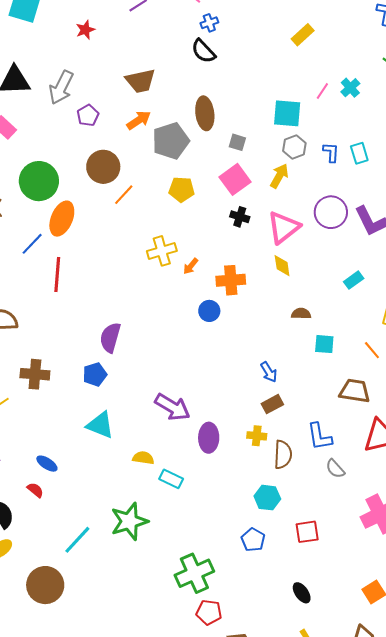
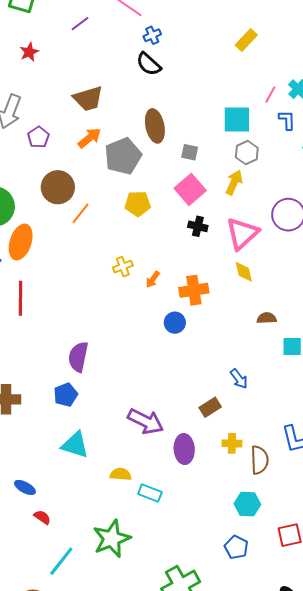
blue L-shape: (331, 152) -> (287, 120), moved
yellow cross: (162, 251) -> (123, 267), size x0.7
brown rectangle: (272, 404) -> (210, 407), moved
red semicircle: (35, 490) -> (42, 517), moved

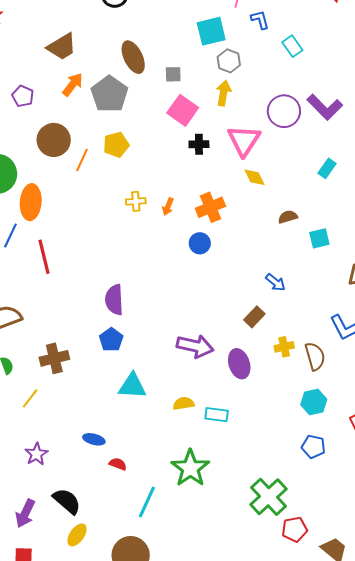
yellow pentagon: (138, 204) -> (116, 145), moved
yellow cross: (123, 267) -> (136, 201), turned 30

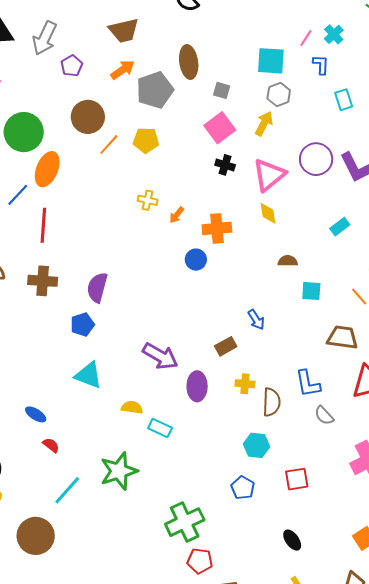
brown cross: (54, 358) -> (43, 281), moved

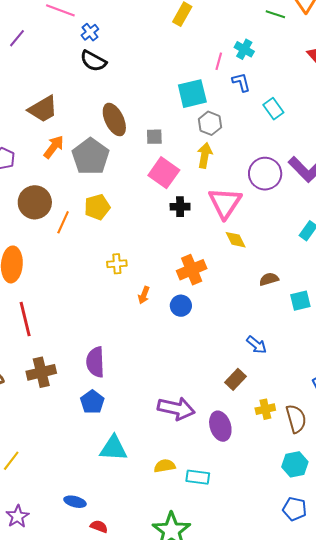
orange arrow: (177, 215) -> (144, 295), moved

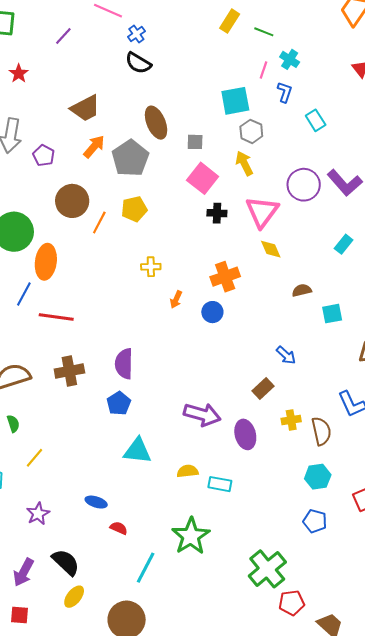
green line: (275, 14) -> (264, 32), moved
blue L-shape: (241, 82) -> (285, 92), turned 30
yellow arrow: (205, 155) -> (244, 163), turned -40
red line: (25, 319) -> (56, 317), turned -72

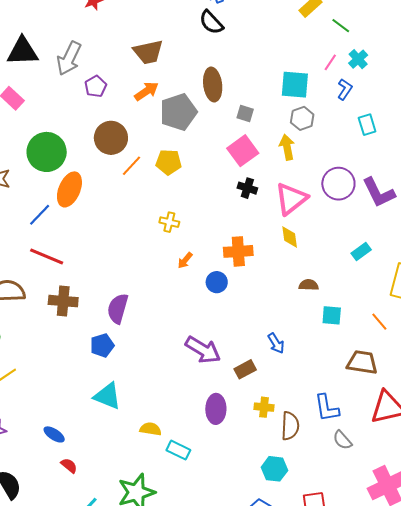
red line: (56, 317) -> (47, 257), moved
purple arrow: (202, 414) -> (203, 350), moved

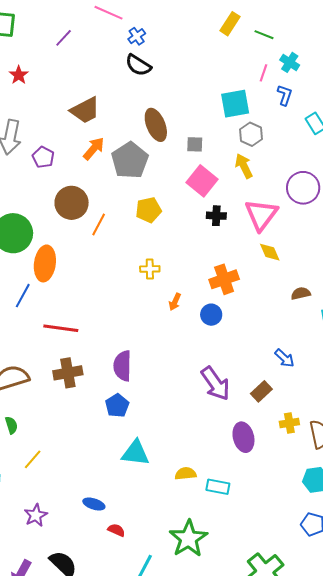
yellow pentagon: (169, 162) -> (148, 210), moved
red line: (47, 257) -> (61, 328), moved
purple arrow: (203, 350) -> (215, 384), turned 39

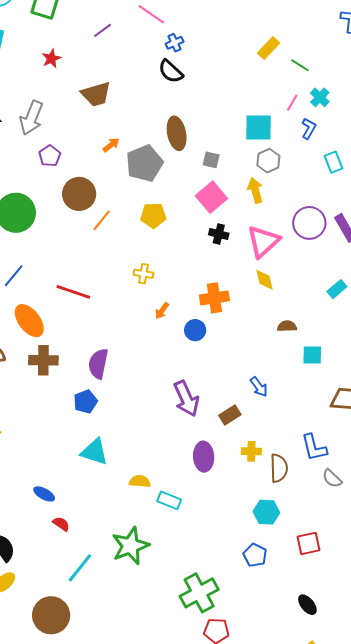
brown trapezoid: (85, 110) -> (96, 94), moved
orange arrow: (94, 149) -> (111, 145), size x0.7
purple pentagon: (43, 157) -> (50, 156), moved
orange ellipse: (45, 263) -> (29, 321), moved, turned -56
red line: (61, 328) -> (73, 292), moved

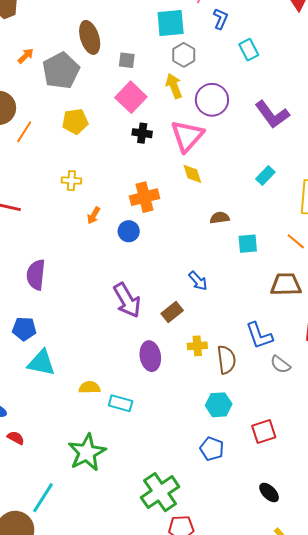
purple circle: (309, 223) -> (212, 100), moved
blue pentagon: (85, 402) -> (24, 329), moved, turned 30
cyan line: (80, 568) -> (43, 498), moved

